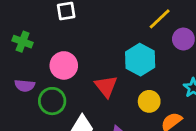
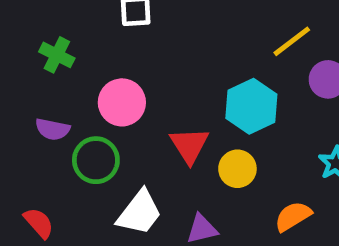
yellow circle: (149, 101) -> (237, 169), moved

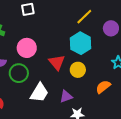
yellow line: (292, 41) -> (84, 17), moved

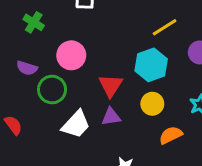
yellow circle: (78, 70) -> (152, 104), moved
purple triangle: (66, 96) -> (111, 117), moved

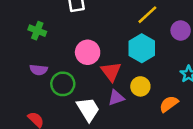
pink circle: (71, 55) -> (88, 52), moved
yellow circle: (152, 104) -> (140, 86), moved
white trapezoid: (76, 124) -> (88, 109), turned -64

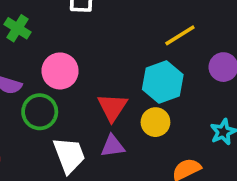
pink circle: (88, 52) -> (60, 71), moved
yellow circle: (140, 86) -> (155, 122), moved

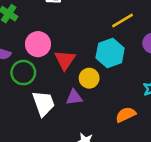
red triangle: (112, 107) -> (65, 60), moved
yellow circle: (155, 122) -> (89, 78), moved

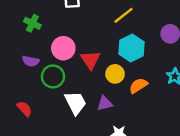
yellow line: (123, 20) -> (124, 15), moved
purple triangle: (74, 97) -> (105, 103), moved
orange semicircle: (126, 115) -> (138, 86), moved

